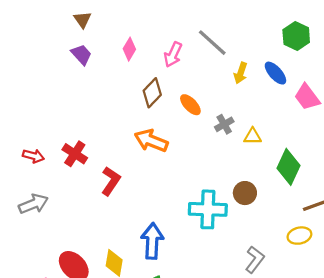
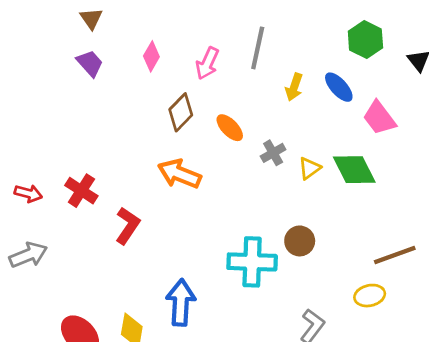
gray line: (212, 43) -> (258, 48), turned 60
yellow triangle: (253, 136) -> (309, 168), turned -36
green diamond: (289, 167) -> (354, 170), moved, turned -52

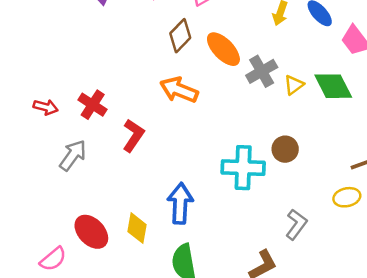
orange ellipse: (230, 128) -> (223, 49), size x1.4
gray cross: (273, 153) -> (262, 71), size x1.4
gray arrow: (28, 255) -> (73, 155), moved, turned -32

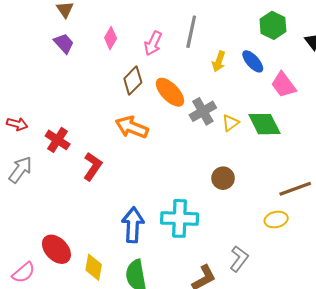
red arrow: (46, 107) -> (17, 124), moved
gray arrow: (73, 155) -> (20, 170), moved
cyan cross: (243, 168) -> (180, 218), moved
gray L-shape: (296, 224) -> (239, 259), moved
yellow diamond: (137, 228) -> (94, 267), moved

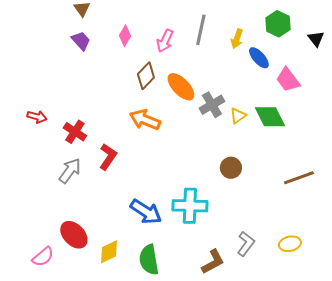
yellow arrow: (219, 61) -> (237, 39), moved
gray arrow: (20, 170) -> (70, 171), moved
yellow ellipse: (276, 220) -> (290, 244), moved
blue arrow: (133, 225) -> (146, 212), turned 120
yellow diamond: (94, 267) -> (109, 252), turned 55

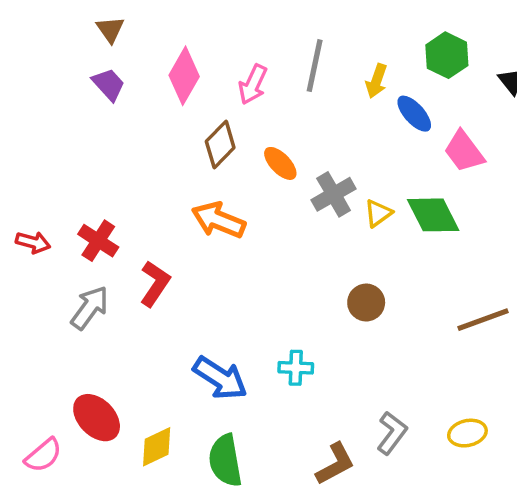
pink diamond: (125, 36) -> (184, 76), size x1.5
orange ellipse: (181, 87) -> (280, 163), size x0.7
red arrow: (37, 117) -> (33, 242), moved
cyan cross: (190, 206) -> (296, 368), size x0.6

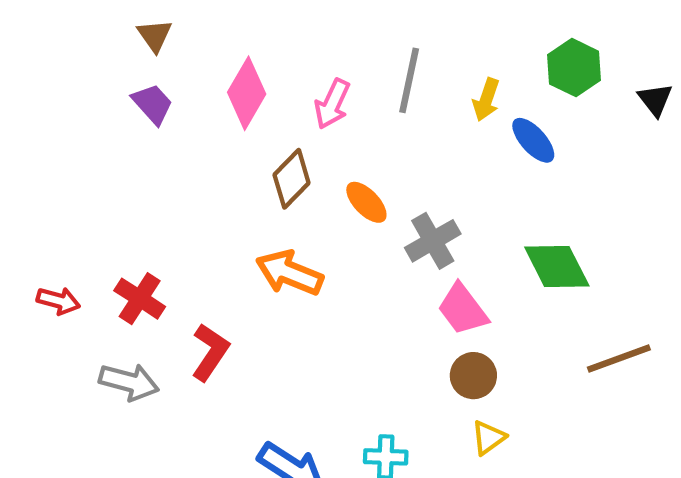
pink trapezoid: (464, 151) -> (463, 309), moved
yellow triangle: (378, 213) -> (488, 438), moved
gray arrow: (90, 308) -> (129, 382), turned 69
brown line: (483, 320) -> (619, 358), moved

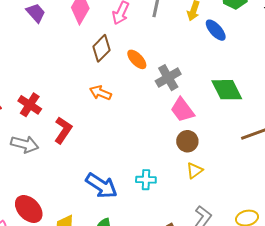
orange arrow: (289, 273) -> (100, 93), size x0.7

